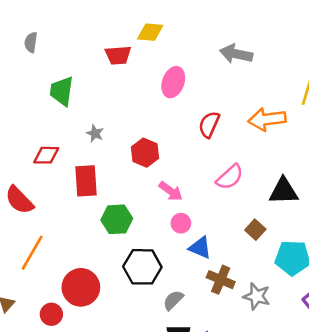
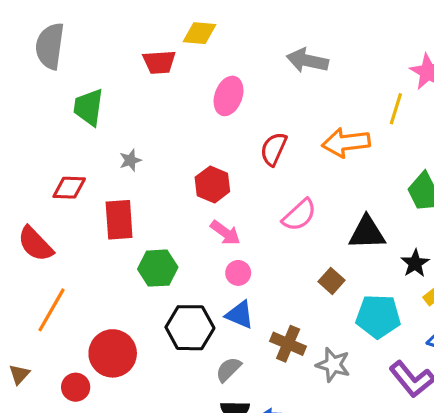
gray semicircle: (31, 42) -> (50, 46), size x1.8
gray star: (95, 133) -> (130, 160), turned 30
red hexagon: (145, 153) -> (212, 184), moved
blue triangle: (200, 248) -> (240, 315), moved

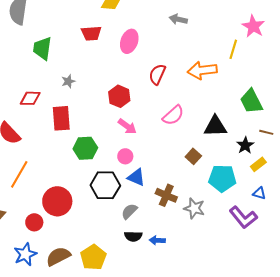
gray arrow: (307, 61) -> (178, 19), size x0.7
red trapezoid: (159, 62) -> (91, 33), moved
pink circle: (238, 273) -> (125, 156), moved

